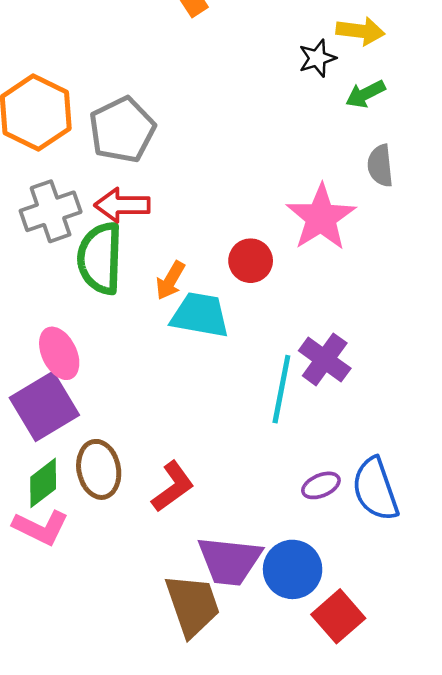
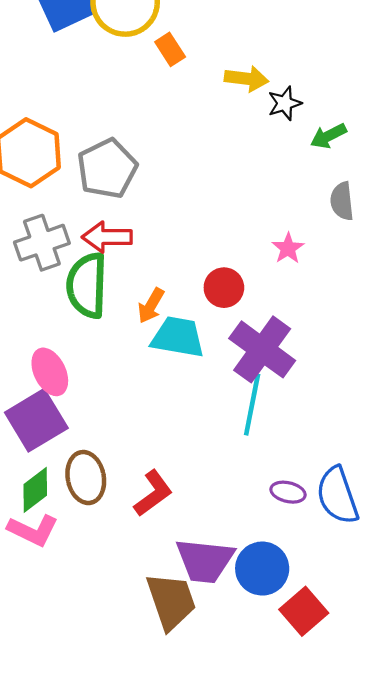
yellow arrow: (360, 31) -> (246, 79), moved
pink star: (321, 217) -> (288, 248), size x0.5
purple cross: (325, 359) -> (262, 349), moved, size x1.4
purple ellipse: (321, 485) -> (288, 492), turned 36

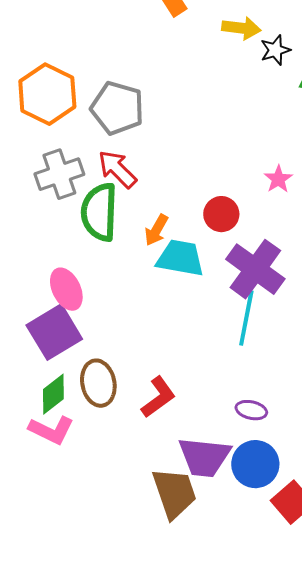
gray pentagon: (107, 169) -> (117, 108), turned -30
red arrow: (107, 237) -> (117, 169), turned 45
purple ellipse: (288, 492) -> (251, 410), moved

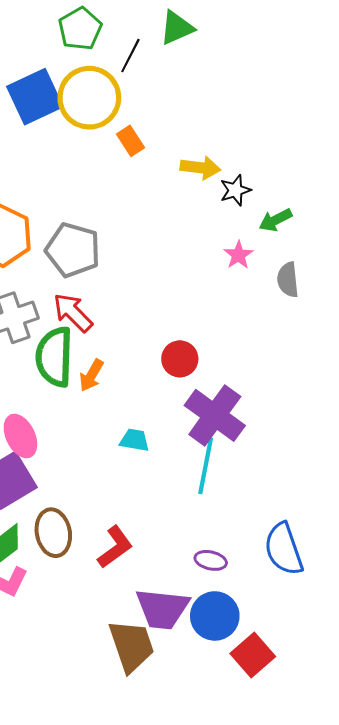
pink star: (278, 179) -> (238, 255), moved
orange arrow: (156, 230) -> (91, 375), moved
cyan trapezoid: (180, 258) -> (135, 440), moved, size x0.6

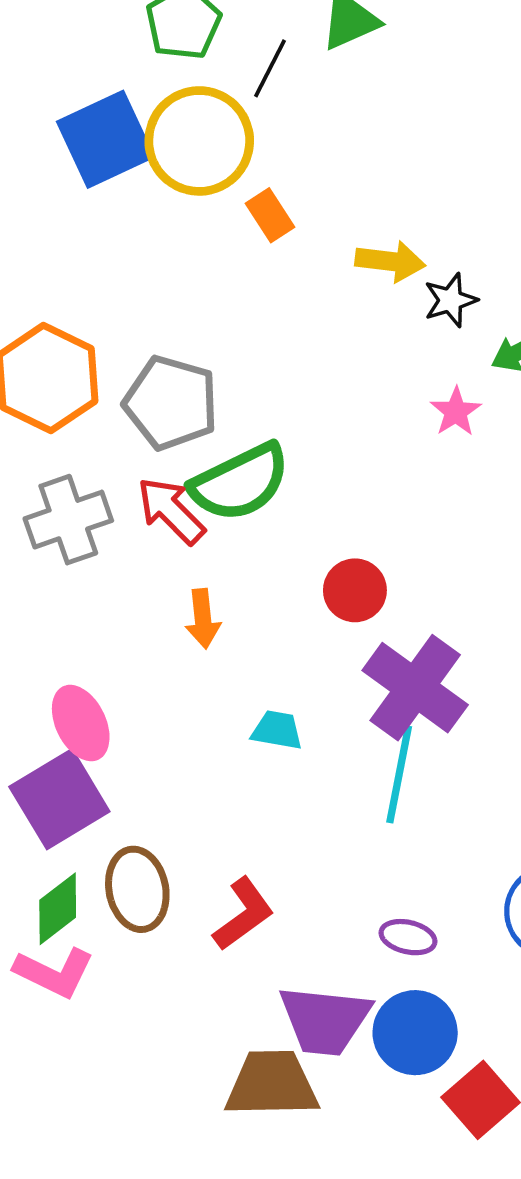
green semicircle: (54, 357) -> (240, 482), moved, turned -118
orange arrow: (91, 375) -> (203, 619), turned -36
brown trapezoid: (131, 646) -> (272, 1084), turned -72

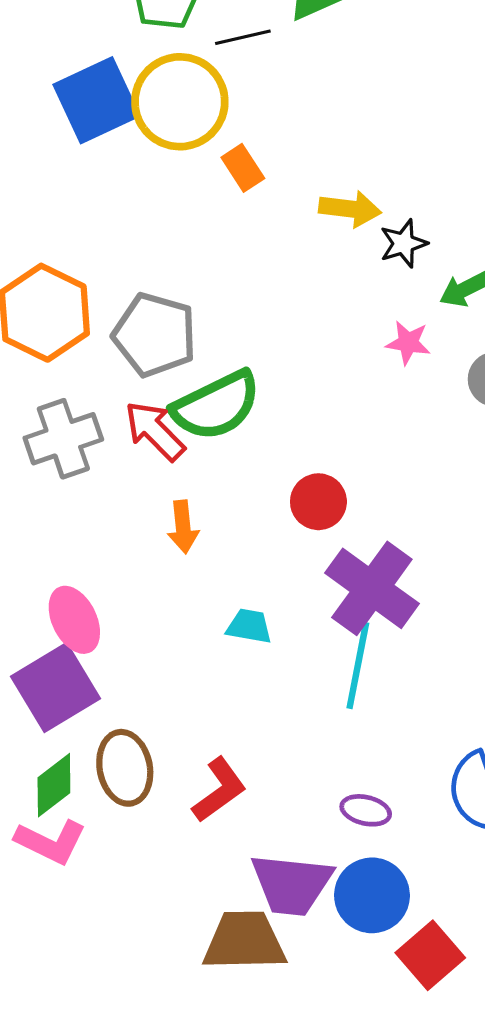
black line: (270, 68) -> (243, 37), turned 50
pink star: (456, 412) -> (408, 343), turned -30

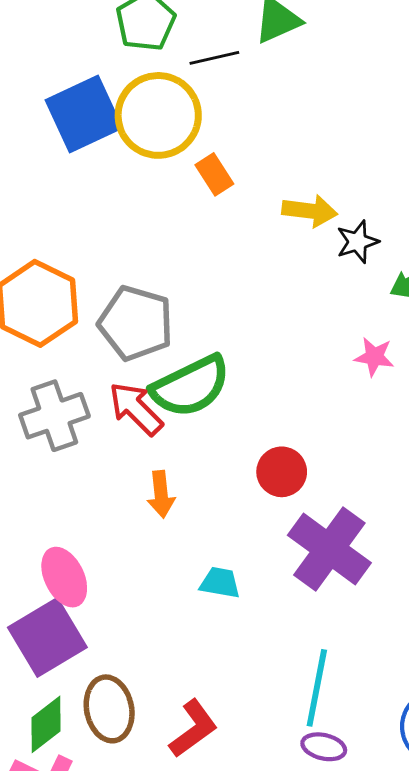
pink star: (408, 343) -> (374, 357), moved
cyan line: (358, 665) -> (317, 688), moved

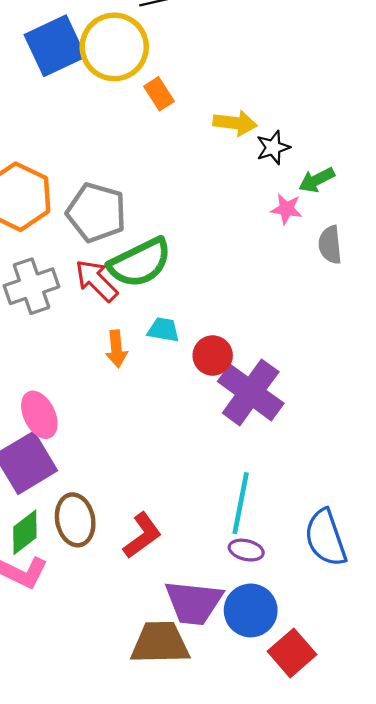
pink star: (374, 357) -> (286, 209), moved
red circle: (282, 472) -> (213, 356), moved
cyan trapezoid: (220, 583) -> (163, 330), moved

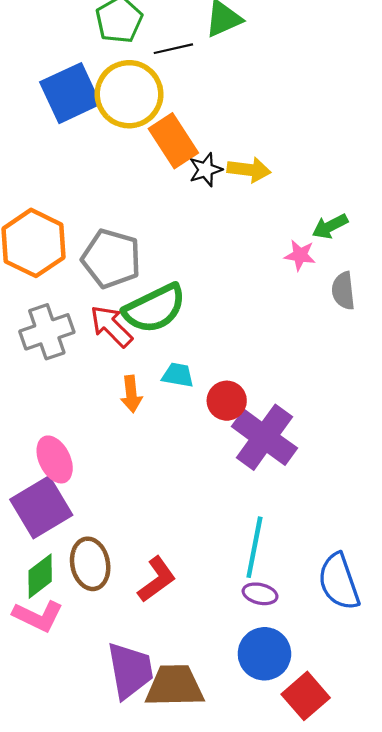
orange rectangle: (159, 94) -> (173, 141), size x1.6
black star: (273, 148) -> (206, 170), moved
purple trapezoid: (194, 603) -> (130, 670), moved, turned -106

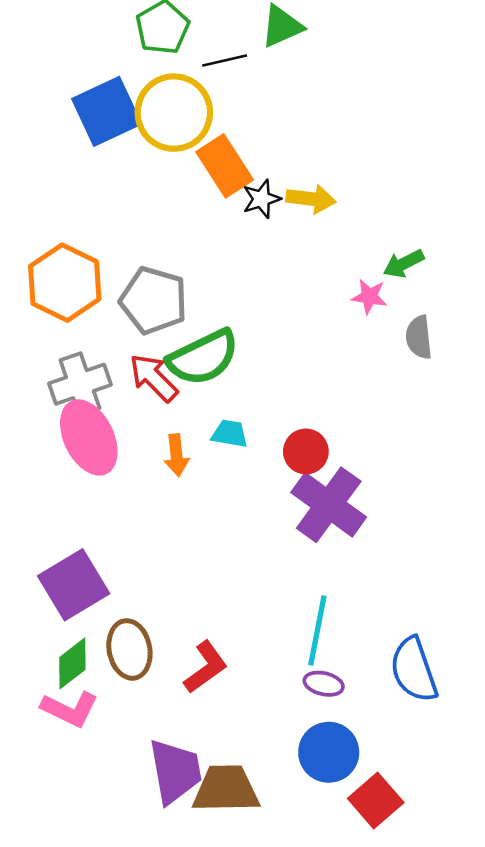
red circle: (227, 401) -> (306, 451), moved
pink ellipse: (55, 459) -> (89, 437), moved, size x1.4

